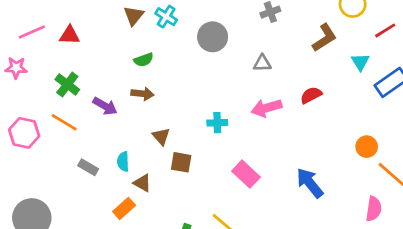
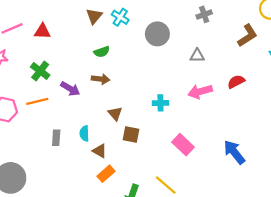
orange line: (64, 122) -> (37, 101), turned -45
gray rectangle: (88, 167) -> (56, 138), turned 63
orange rectangle: (124, 208) -> (106, 174), moved

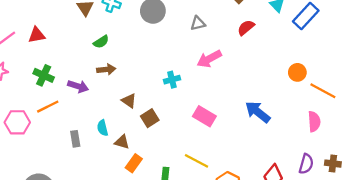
red semicircle: (236, 82) -> (246, 28), moved
brown square: (131, 135) -> (150, 118), turned -30

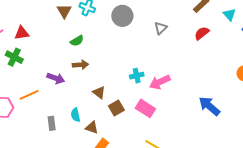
gray triangle: (198, 23) -> (161, 28), turned -32
pink arrow: (209, 59) -> (160, 82), moved
green cross: (44, 75) -> (14, 57), moved
pink rectangle: (204, 116) -> (145, 108), moved

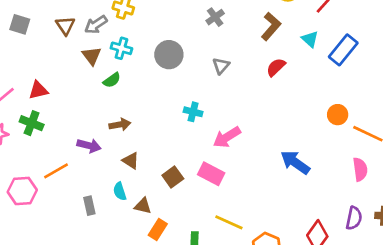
green semicircle: (77, 41) -> (112, 80), moved
cyan cross: (137, 76) -> (193, 112), moved, turned 32
brown triangle: (99, 92) -> (131, 161), moved

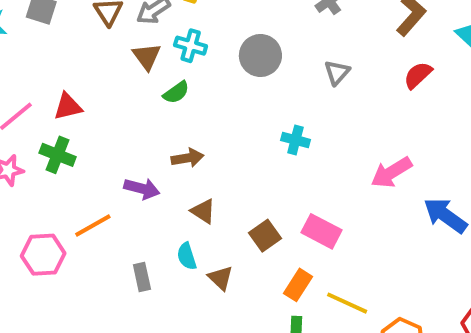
pink arrow: (227, 137) -> (391, 172), moved
brown triangle: (143, 206) -> (221, 278), turned 30
orange rectangle: (158, 230) -> (298, 285), moved

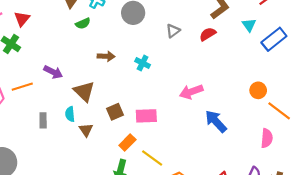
red semicircle: (418, 75) -> (208, 34), moved
red triangle: (68, 107) -> (22, 19), turned -49
brown arrow: (187, 158) -> (106, 56), moved
brown triangle: (203, 211) -> (84, 91), size x1.5
pink rectangle: (321, 231) -> (146, 116), turned -42

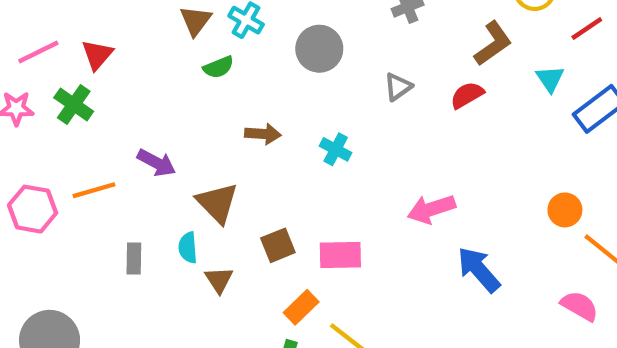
pink semicircle: (267, 138) -> (580, 306), turned -66

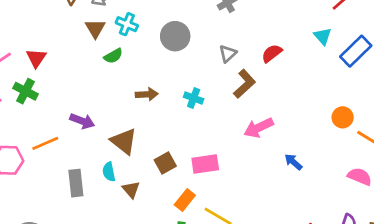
brown L-shape: (493, 43) -> (244, 84), moved
gray rectangle: (134, 259) -> (76, 183), size x1.4
blue arrow: (479, 270) -> (293, 162), size x0.6

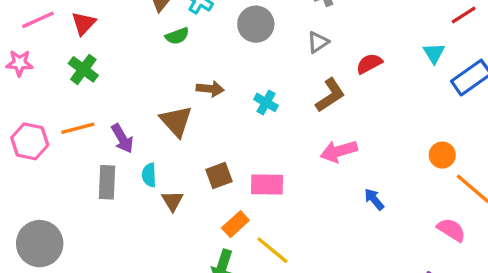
gray triangle: (228, 54) -> (318, 42), moved
green cross: (25, 91) -> (83, 69), moved
purple arrow: (82, 121) -> (122, 138), moved, turned 30
brown triangle: (124, 141) -> (176, 121), moved

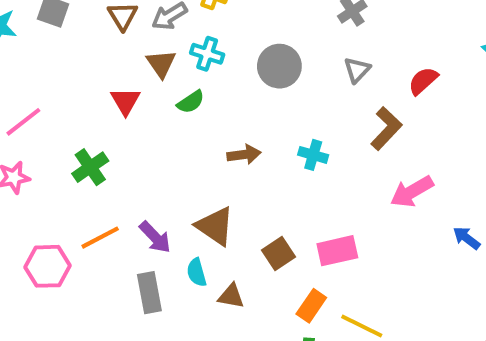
red triangle: (84, 23) -> (126, 101), moved
green cross: (83, 69) -> (90, 167), turned 32
brown triangle: (176, 121) -> (215, 226), moved
brown triangle: (172, 201) -> (231, 296), turned -35

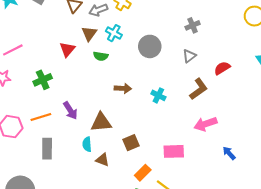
green semicircle: (191, 102) -> (101, 56), turned 32
brown triangle: (215, 226) -> (101, 122), turned -50
purple arrow: (155, 237) -> (70, 111), moved
pink rectangle: (337, 251) -> (174, 151), moved
gray rectangle: (149, 293) -> (47, 149), moved

